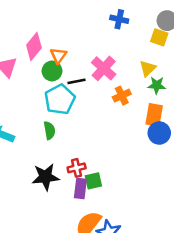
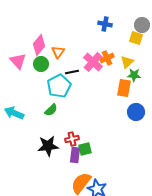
green circle: (52, 71) -> (41, 64), moved
orange cross: (122, 96) -> (107, 58), moved
orange rectangle: (154, 115) -> (124, 88), moved
green semicircle: (49, 130) -> (51, 110), turned 56

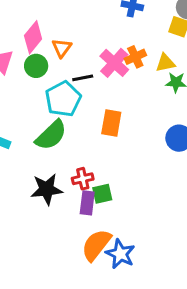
yellow triangle: (127, 62) -> (165, 63), turned 32
orange rectangle: (124, 88) -> (111, 123), moved
green semicircle: (51, 110) -> (51, 135), size x1.6

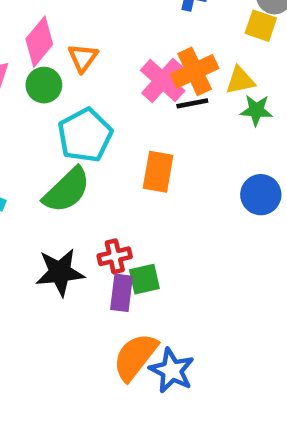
orange cross: (135, 57) -> (195, 71), size x1.4
black line: (83, 78) -> (192, 103), moved

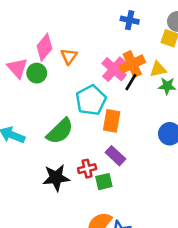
green circle: (44, 85) -> (37, 73), moved
black line: (192, 103) -> (131, 82), turned -48
cyan pentagon: (85, 135) -> (91, 100), moved
purple rectangle: (122, 293) -> (115, 156), moved, turned -54

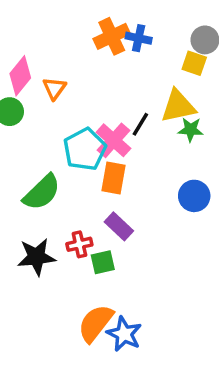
orange cross: (132, 64) -> (112, 36), moved
pink cross: (114, 69) -> (113, 140), moved
yellow triangle: (158, 69) -> (178, 106), size x1.5

